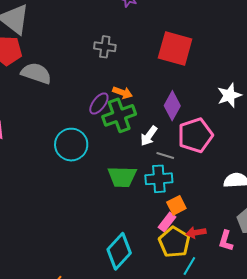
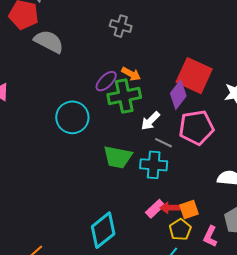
red square: (175, 48) -> (194, 76), moved
orange square: (176, 205) -> (189, 210), moved
red arrow: (196, 232) -> (170, 208), moved
yellow pentagon: (174, 242) -> (180, 230), moved, size x0.7

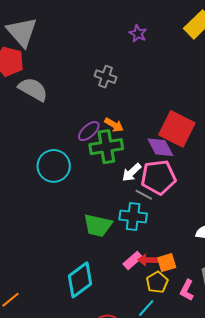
purple diamond: (178, 95) -> (160, 147), turned -68
pink pentagon: (196, 128) -> (158, 177), moved
green trapezoid: (118, 157) -> (98, 225), moved

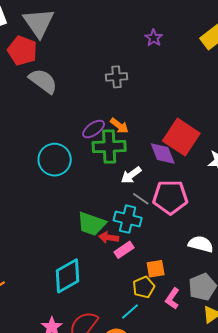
gray cross: (106, 77) -> (116, 77), turned -30
pink pentagon: (158, 177) -> (170, 197), moved
pink rectangle: (133, 260) -> (124, 250), moved
red arrow: (148, 260) -> (109, 237), moved

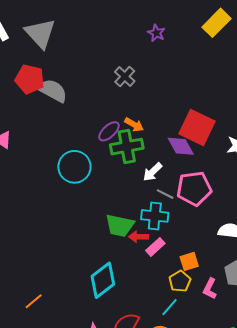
red pentagon: (22, 51) -> (30, 79), moved
gray cross: (116, 77) -> (125, 77), turned -35

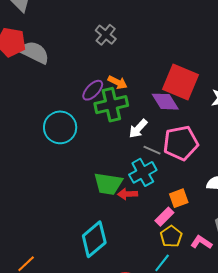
cyan cross: (155, 216) -> (143, 172), turned -32
pink rectangle: (155, 247) -> (164, 217), moved
orange square: (189, 261) -> (179, 198), moved
pink L-shape: (210, 289) -> (201, 242), turned 100

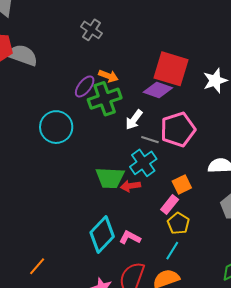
purple diamond: (165, 102) -> (158, 90), turned -32
pink L-shape: (201, 242) -> (130, 238), moved

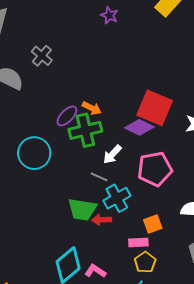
gray cross: (92, 30) -> (42, 56), moved
gray line: (150, 140) -> (99, 177), moved
pink rectangle: (170, 204) -> (138, 242), turned 42

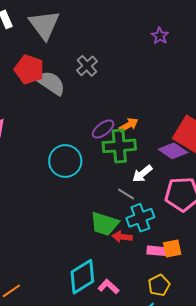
orange arrow: (92, 108) -> (129, 125), turned -66
pink rectangle: (138, 242) -> (157, 251), moved

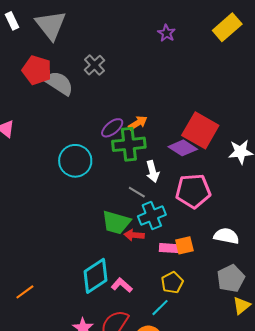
white arrow: (142, 174) -> (153, 171), turned -65

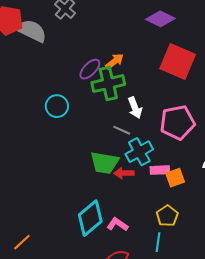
purple diamond: (183, 148) -> (160, 19), moved
cyan circle: (75, 161) -> (57, 106), size x0.7
pink rectangle: (169, 248) -> (160, 170), moved
cyan line: (160, 308) -> (158, 242), turned -30

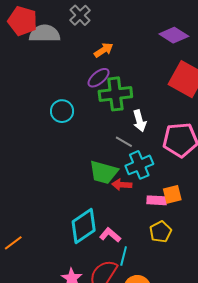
gray semicircle: (32, 31) -> (45, 34), turned -32
orange arrow: (115, 61) -> (104, 50), moved
pink rectangle: (160, 170) -> (157, 200), moved
cyan line: (158, 242) -> (124, 256), moved

